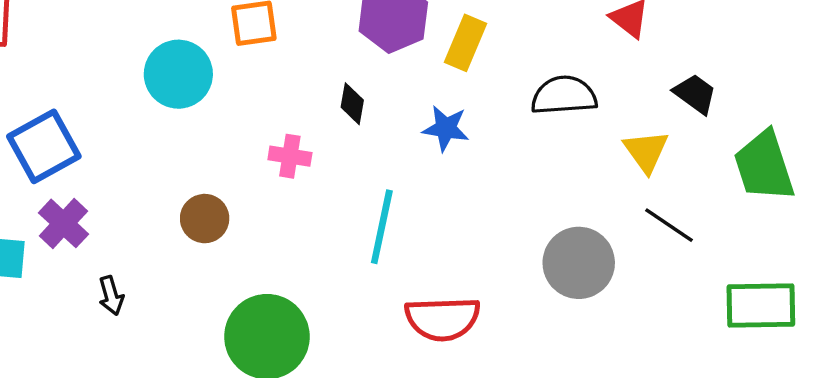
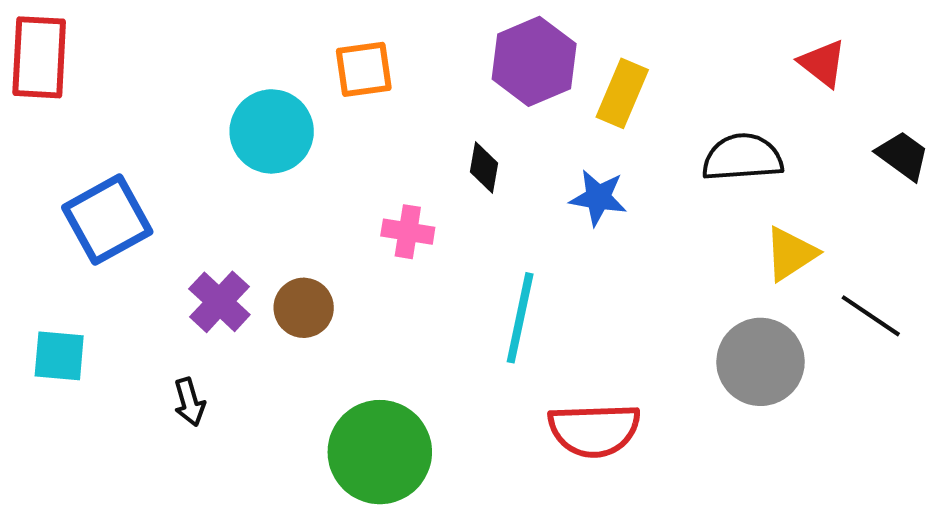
yellow triangle: (646, 151) -> (791, 254), moved, turned 33
purple cross: (64, 223) -> (219, 302), moved

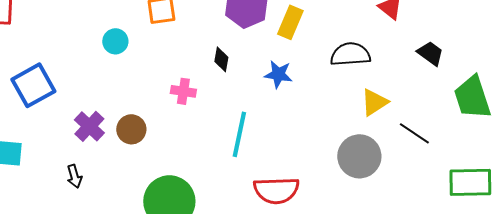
cyan circle: (272, 131) -> (115, 41), size x0.6

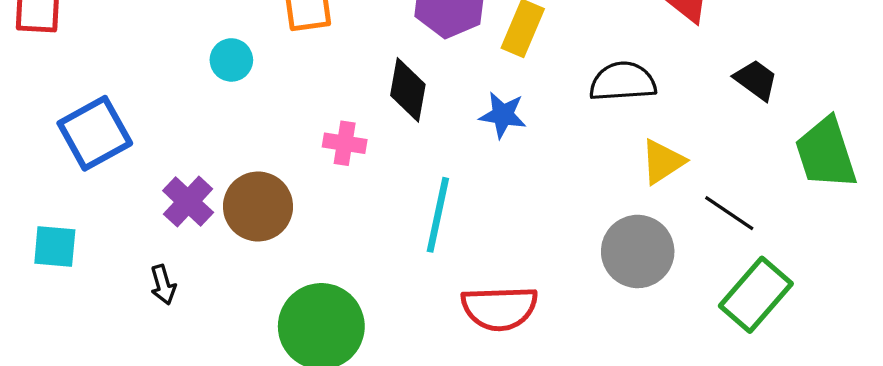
black diamond: (221, 59) -> (408, 90), size x1.5
brown circle: (131, 129) -> (258, 207), size x1.4
green rectangle: (470, 182) -> (756, 295), moved, turned -48

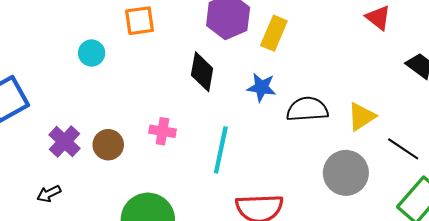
black semicircle: (623, 82) -> (307, 109), moved
pink cross: (345, 143) -> (162, 131), moved
brown circle: (258, 207) -> (108, 145), size x0.7
black arrow: (163, 285) -> (49, 194), turned 80

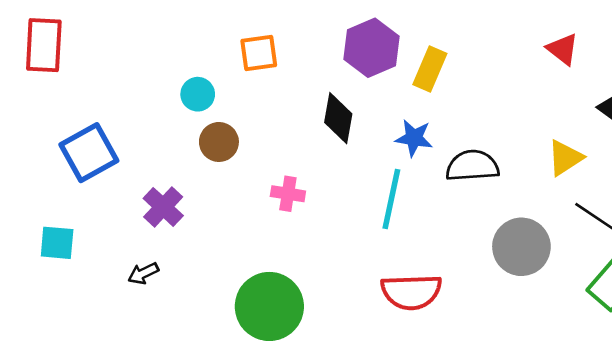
yellow triangle: (361, 117) -> (565, 158), moved
brown circle: (108, 145) -> (219, 142), moved
cyan line: (221, 150) -> (391, 199), moved

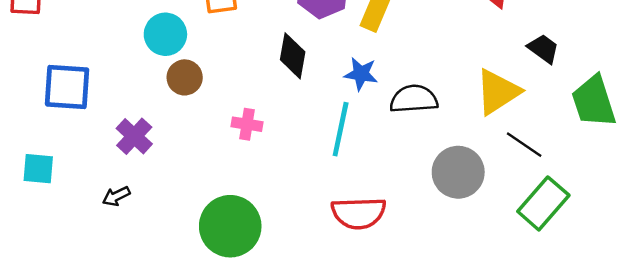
cyan circle: (198, 94) -> (165, 34), size x1.4
blue square: (89, 153) -> (67, 87), turned 33
yellow triangle: (565, 158) -> (498, 92), size x1.4

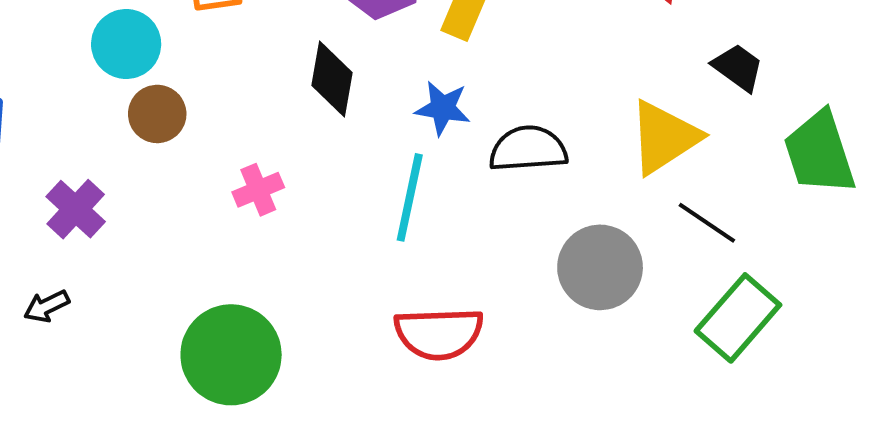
pink cross: (247, 124) -> (258, 190), turned -32

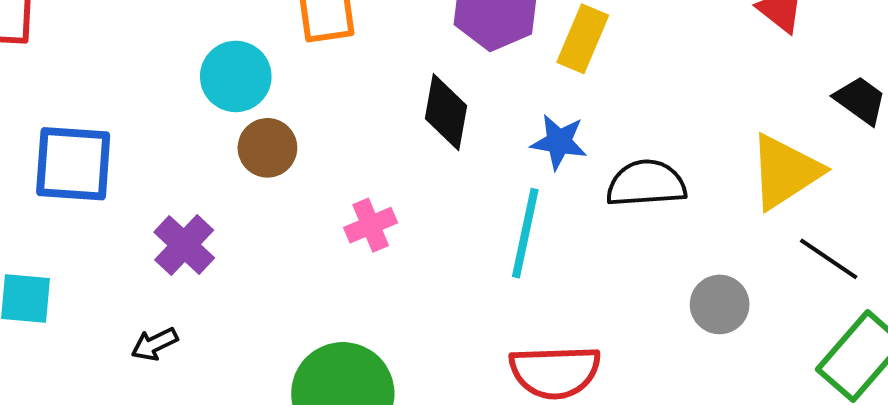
gray circle: (600, 267) -> (720, 304), size x0.7

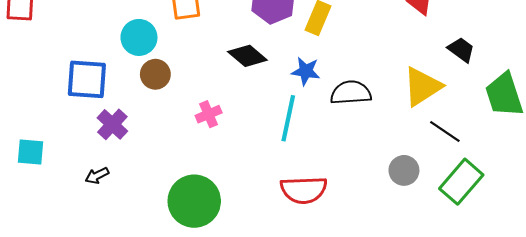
black diamond: (446, 112) -> (247, 56), turned -60
blue square: (73, 164) -> (87, 79), moved
gray circle: (720, 304) -> (404, 170), moved

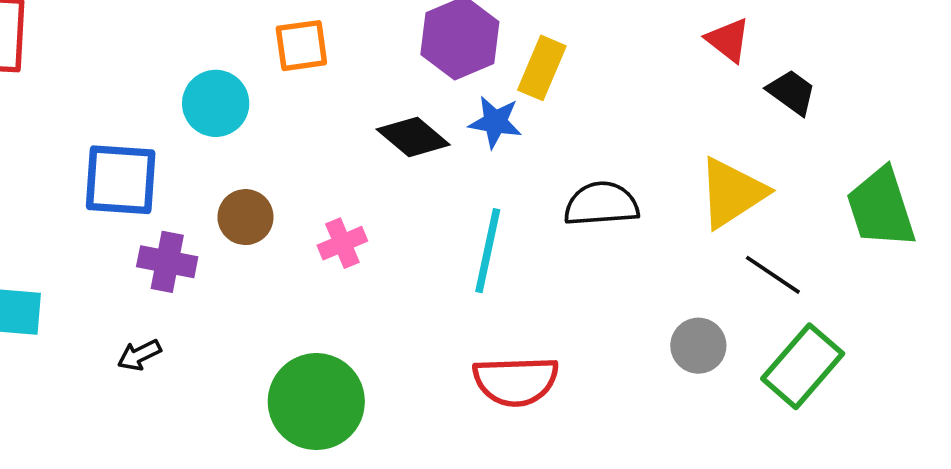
black trapezoid: (461, 50) -> (792, 92), moved
blue star: (306, 71) -> (495, 122), moved
brown circle: (155, 74) -> (245, 217), moved
purple cross: (112, 124) -> (167, 262), turned -32

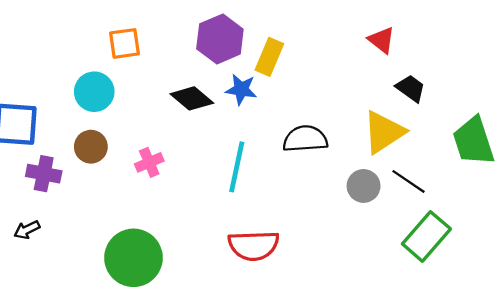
black trapezoid: (792, 92) -> (411, 88), moved
cyan circle: (216, 103) -> (94, 92), moved
gray circle: (698, 346) -> (364, 186), moved

